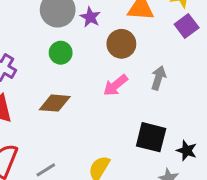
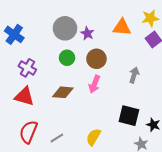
brown circle: (121, 44) -> (96, 59), moved
pink arrow: (115, 85) -> (94, 84), moved, turned -30

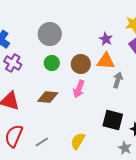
orange triangle: (122, 27) -> (106, 61), moved
purple star: (87, 33) -> (106, 39), moved
purple cross: (27, 68) -> (13, 63), moved

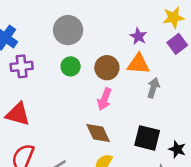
purple cross: (13, 63) -> (22, 66), turned -36
brown diamond: (48, 97) -> (98, 133), moved, turned 60

